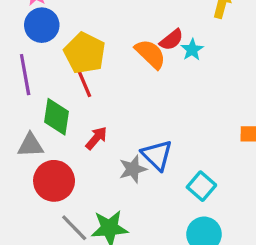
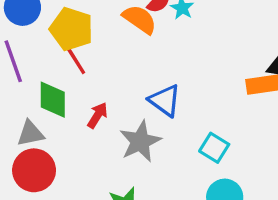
blue triangle: (157, 155) -> (165, 101), moved
gray star: (133, 169) -> (140, 141), size x1.4
red circle: (54, 181) -> (34, 170), moved

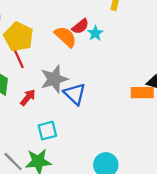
gray star: (140, 141) -> (54, 79), moved
cyan square: (214, 148) -> (47, 131), moved, turned 36

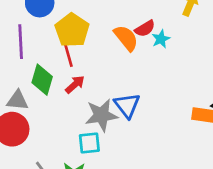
gray star: (54, 79) -> (101, 115), moved
red arrow: (28, 97) -> (75, 84), moved

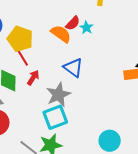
blue triangle: (127, 105) -> (73, 68), moved
cyan square: (89, 143) -> (55, 117), size x1.4

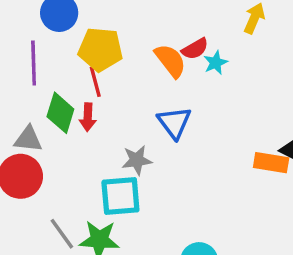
yellow pentagon: (20, 39) -> (100, 49), turned -30
red arrow: (33, 78) -> (88, 117), moved, turned 133
gray star: (58, 95) -> (137, 160), size x0.7

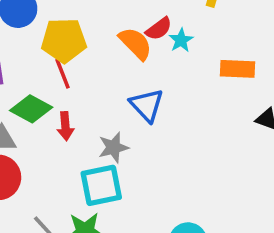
green diamond: (60, 113) -> (31, 109), turned -72
red arrow: (88, 117) -> (65, 126), moved
orange rectangle: (271, 163) -> (237, 69), moved

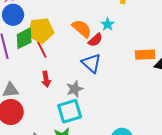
red semicircle: (159, 29) -> (95, 40), moved
orange rectangle: (237, 69) -> (145, 55), moved
green diamond: (31, 109) -> (24, 38), moved, turned -50

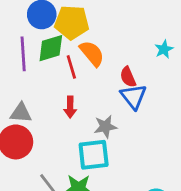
orange semicircle: (82, 29) -> (92, 53), moved
yellow pentagon: (41, 30) -> (72, 22), moved
red semicircle: (95, 40) -> (128, 77), moved, turned 98

